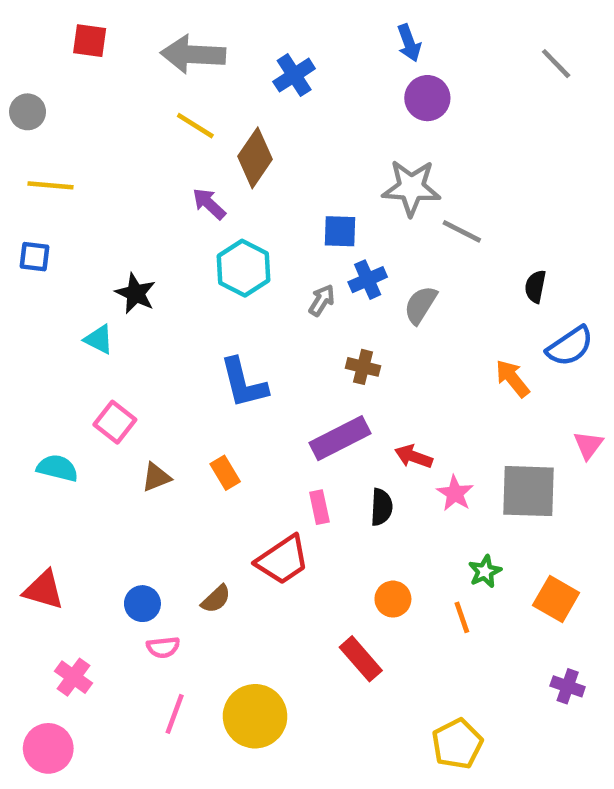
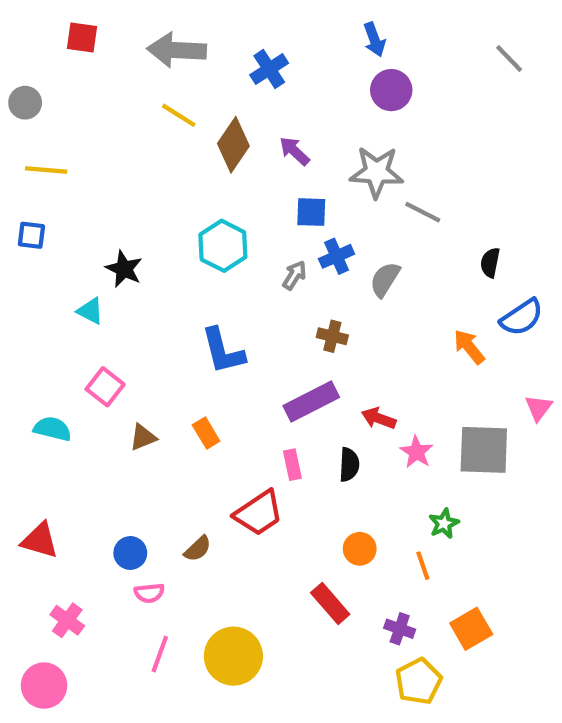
purple arrow: (209, 204) -> (294, 151), moved
orange square: (556, 599) -> (471, 629), moved, turned 30
purple cross: (568, 686) -> (400, 629), moved

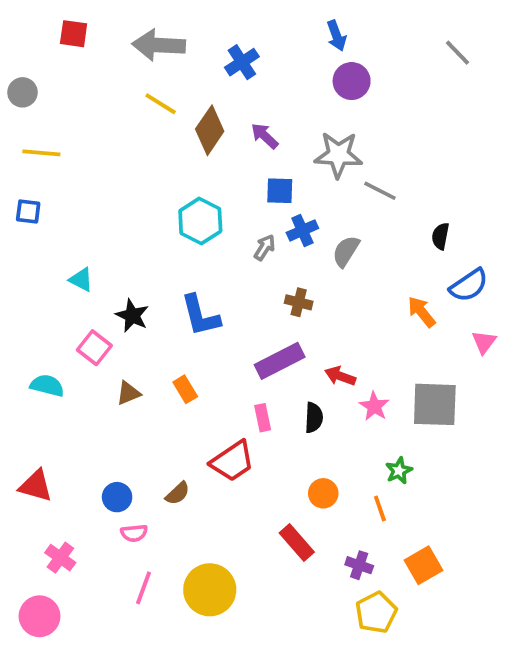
black star: (124, 269) -> (132, 316), moved
pink triangle: (539, 408) -> (484, 342), moved

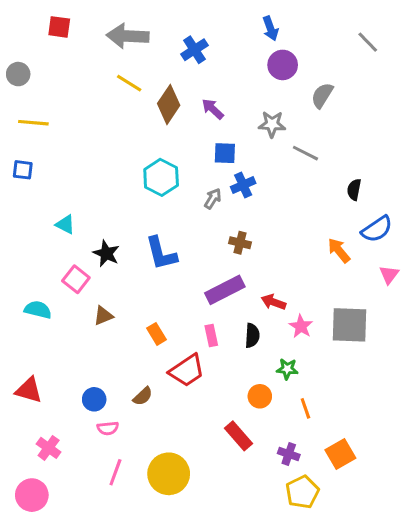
gray star: (338, 155) -> (272, 124), size x0.7
gray semicircle: (346, 251) -> (322, 95), moved
orange rectangle: (185, 389) -> (156, 334), moved
green star: (399, 471) -> (287, 369), moved, turned 30

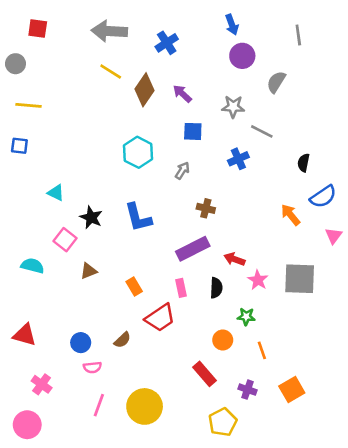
red square: (59, 27) -> (38, 28), moved
gray line: (368, 42) -> (298, 35), moved, turned 36
blue cross: (243, 185) -> (238, 159), moved
yellow pentagon: (302, 492) -> (223, 422), moved

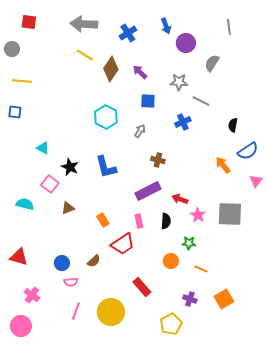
blue arrow: (232, 25) -> (166, 26), moved
orange line: (262, 350) -> (201, 269), turned -48
red rectangle: (204, 374) -> (142, 287), moved

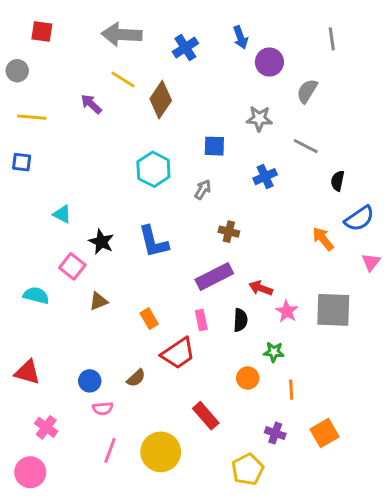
purple arrow: (140, 72) -> (91, 104), moved
gray line: (201, 101) -> (306, 146), moved
orange line: (201, 269) -> (291, 390), turned 64

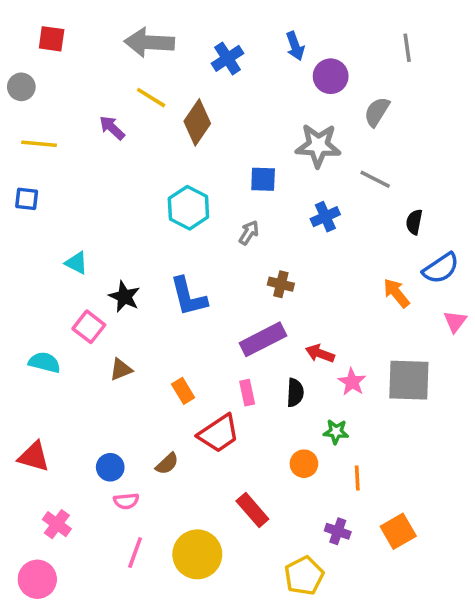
gray star: (259, 119) -> (318, 146), size x1.4

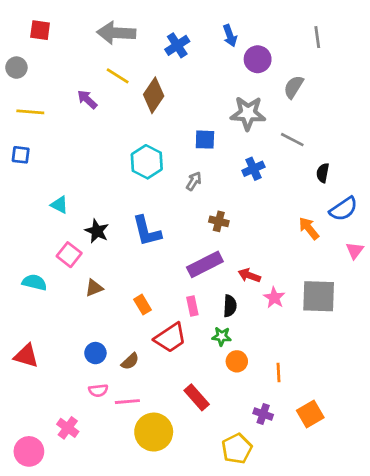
green star: (336, 432) -> (222, 336), moved
blue circle: (110, 467) -> (95, 353), moved
pink cross: (57, 524) -> (68, 428), moved
pink line: (135, 553) -> (127, 402), moved, turned 65

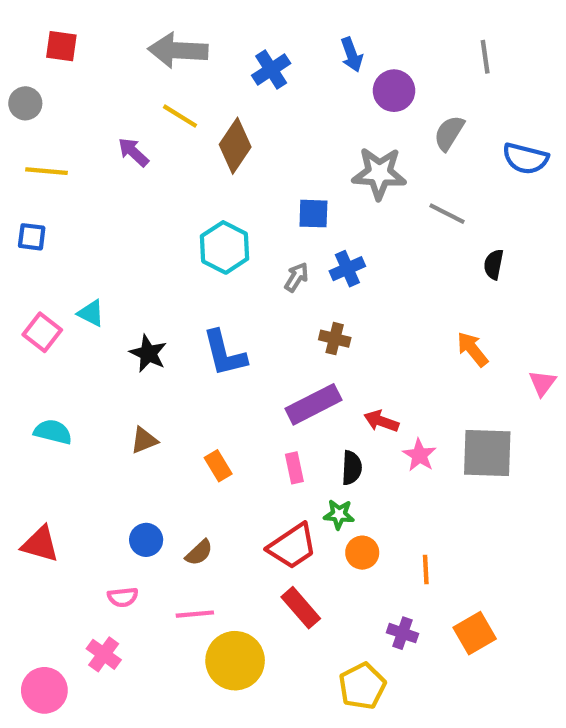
blue cross: (253, 169) -> (347, 269), moved
blue semicircle: (344, 209) -> (525, 158), moved, turned 48
pink square: (69, 255) -> (42, 332), moved
red trapezoid: (170, 338) -> (292, 546), moved
pink semicircle: (98, 390) -> (123, 597), moved

